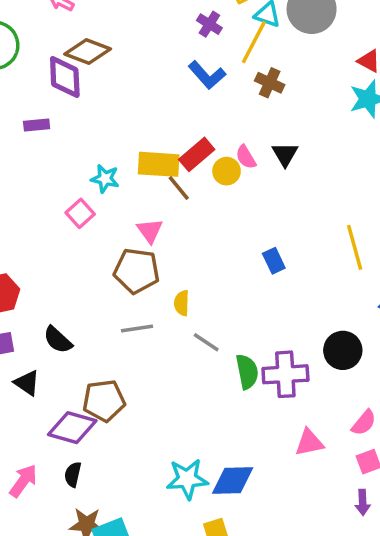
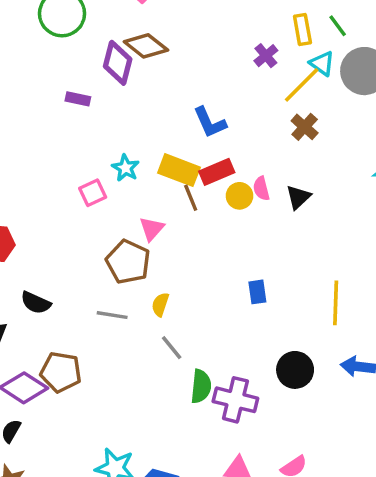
blue L-shape: (207, 75) -> (210, 122), moved
black semicircle: (58, 340) -> (36, 303), turned -36
black circle: (343, 350) -> (295, 370), moved

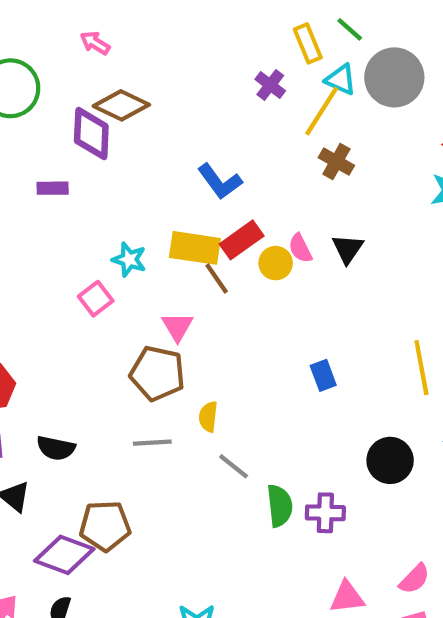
purple cross: (235, 400) -> (325, 513), size x0.7

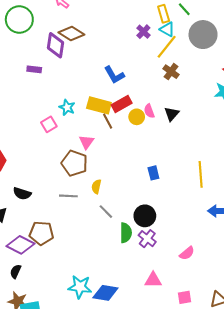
cyan triangle: (341, 79) -> (167, 29), moved
black circle: (390, 460) -> (145, 216), moved
purple cross: (325, 513) -> (147, 239), turned 30
pink semicircle: (414, 579) -> (187, 253), moved

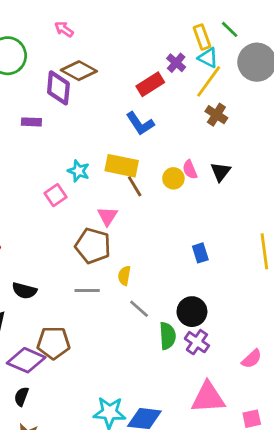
red rectangle: (122, 104) -> (150, 84), moved
pink triangle: (153, 280) -> (208, 398), size x1.5

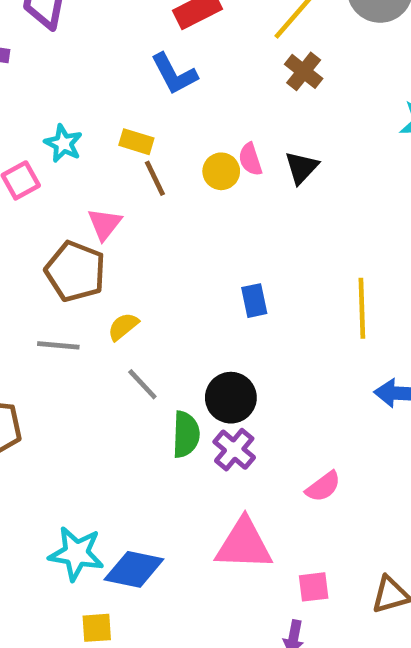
yellow rectangle: (122, 166) -> (136, 142), size x0.6
yellow semicircle: (124, 276) -> (123, 326), turned 36

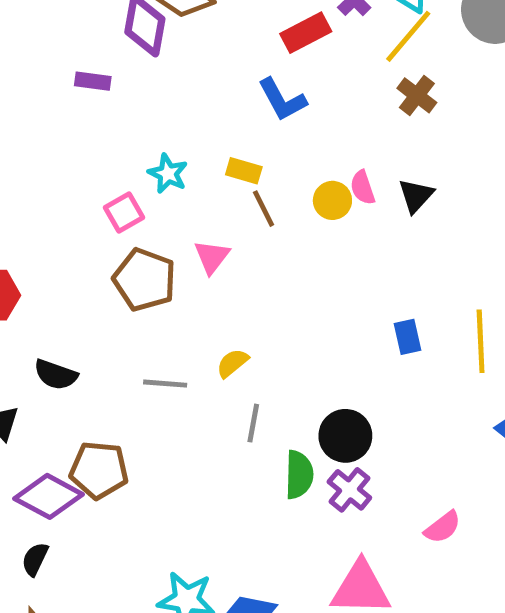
brown pentagon: (75, 271) -> (144, 280), moved
blue rectangle: (254, 301) -> (407, 337), moved
gray line: (142, 384) -> (253, 423), turned 54

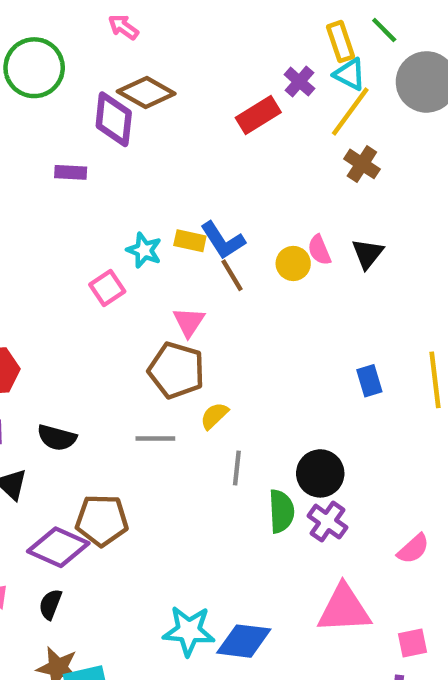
blue L-shape: (282, 100) -> (223, 240), moved
yellow rectangle: (244, 171) -> (190, 241), moved
brown pentagon: (144, 280) -> (176, 370), moved

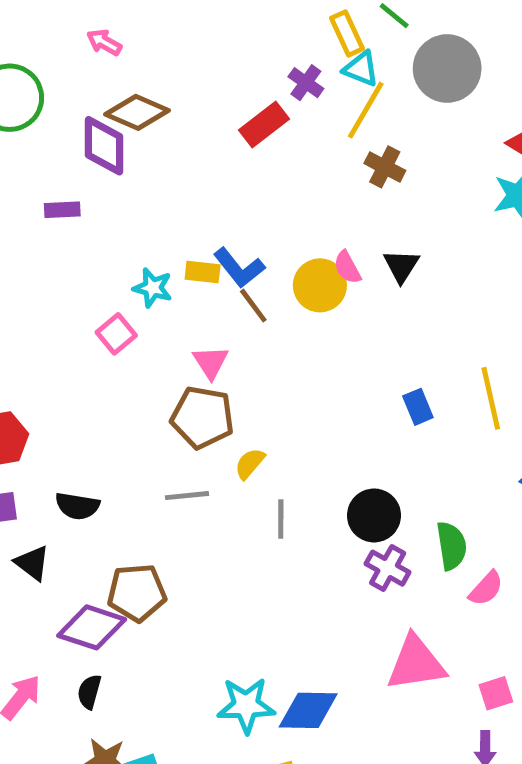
yellow circle: (293, 263) -> (320, 285), size x1.4
green semicircle: (281, 511) -> (451, 546), moved

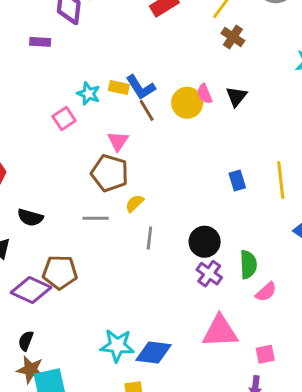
black semicircle: (89, 692) -> (26, 341), moved

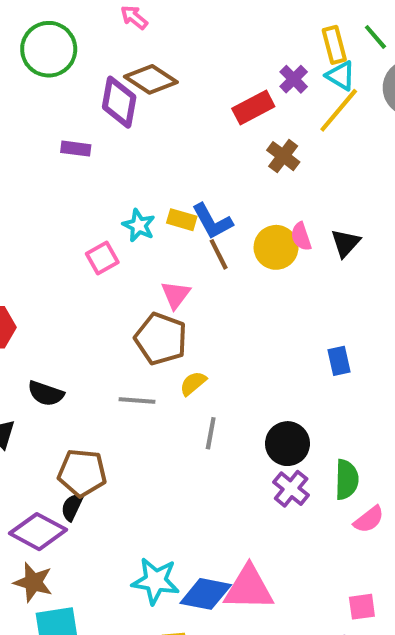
brown cross: (233, 37) -> (283, 156), moved
purple diamond: (31, 290) -> (38, 532), moved
pink triangle: (220, 331) -> (249, 588), moved
black semicircle: (26, 341) -> (72, 507), moved
brown star: (30, 370) -> (33, 582), moved

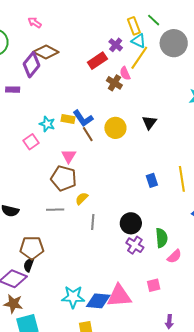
purple diamond: (119, 102) -> (32, 65), turned 35
pink semicircle: (301, 237) -> (125, 73), moved
pink square: (362, 607) -> (154, 285), moved

